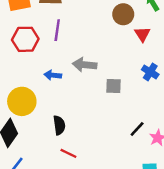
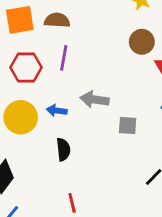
yellow circle: (22, 101) -> (21, 117), moved
black semicircle: (59, 125) -> (63, 149), moved
red line: (68, 153) -> (72, 203), turned 49

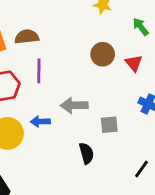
brown circle: (142, 42) -> (103, 54), moved
black semicircle: (63, 149) -> (86, 153), moved

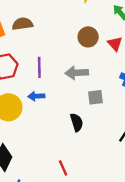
purple line: (39, 71) -> (39, 67), moved
gray arrow: (74, 105) -> (77, 73), moved

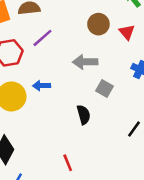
purple line: (39, 67) -> (42, 38), moved, turned 48
gray square: (95, 97) -> (104, 89), turned 35

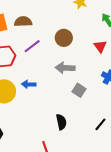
brown circle: (98, 24) -> (64, 38), moved
black semicircle: (84, 115) -> (61, 122), moved

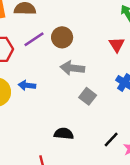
brown circle: (64, 38) -> (62, 37), moved
black semicircle: (61, 122) -> (64, 134), turned -77

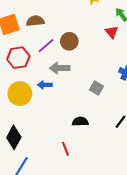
red triangle: (117, 45) -> (112, 32), moved
gray arrow: (72, 68) -> (60, 68), moved

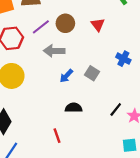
red triangle: (112, 32) -> (98, 25), moved
blue arrow: (45, 85) -> (66, 76), moved, turned -48

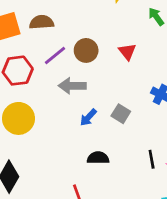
black line: (116, 110) -> (152, 159), turned -48

